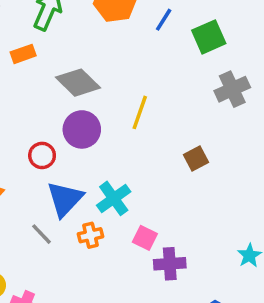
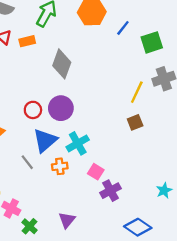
gray diamond: (78, 83) -> (62, 64), turned 60
yellow line: (140, 112) -> (137, 92), moved
purple circle: (82, 129) -> (61, 108), moved
purple cross: (170, 264) -> (111, 191), turned -30

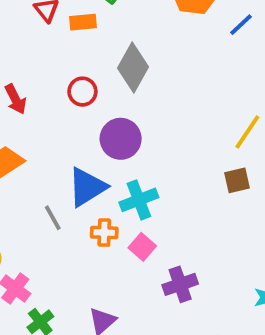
red circle: (33, 110) -> (82, 92), moved
pink square: (96, 172) -> (142, 247), moved

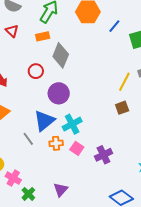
orange rectangle: (83, 22) -> (43, 36), moved
purple cross: (180, 284) -> (104, 155), moved

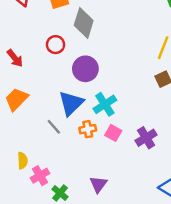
pink cross: (13, 178) -> (40, 176), turned 35

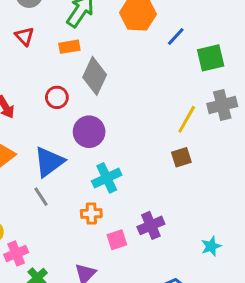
blue triangle: (71, 103) -> (49, 162), moved
orange cross: (88, 129) -> (91, 214), moved
pink square: (113, 133) -> (117, 240), moved, turned 35

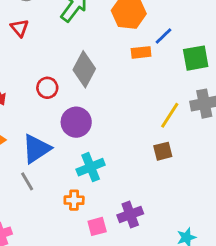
orange rectangle: (69, 47) -> (141, 52), moved

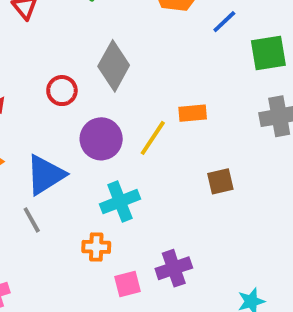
orange rectangle: (141, 52) -> (193, 113), moved
yellow line: (170, 115) -> (153, 138), moved

